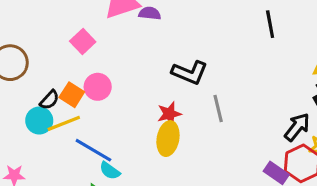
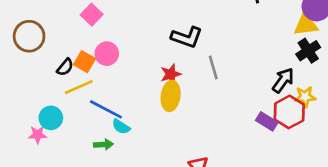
cyan circle: (39, 121) -> (51, 118), moved

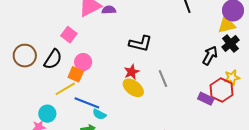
orange square: (84, 62) -> (76, 74), moved
black semicircle: (65, 67) -> (53, 59), moved, size x1.5
gray line: (213, 67) -> (163, 79), moved
black arrow: (283, 80) -> (210, 55), moved
yellow ellipse: (171, 96) -> (133, 88), turned -55

